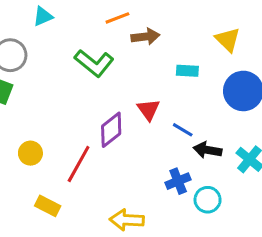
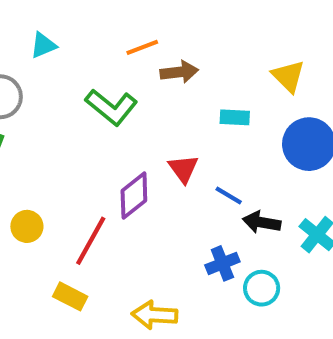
yellow rectangle: (48, 206) -> (70, 296), moved

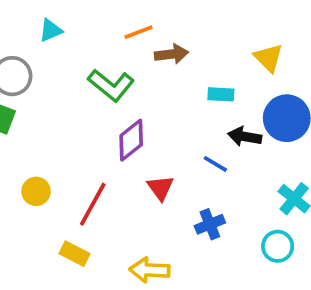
red triangle: (183, 169) -> (160, 188), moved
purple diamond: (134, 196) -> (131, 140), moved
black arrow: (262, 222) -> (245, 136), moved
cyan circle: (262, 288) -> (278, 246), moved

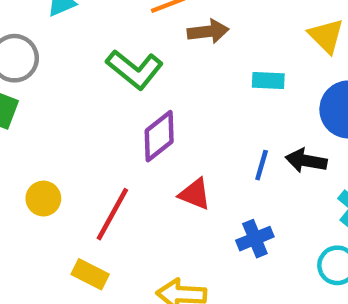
black arrow: (245, 136) -> (306, 161), moved
blue line: (215, 164) -> (262, 165), turned 75
red triangle: (160, 188) -> (195, 194), turned -32

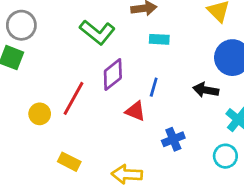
cyan rectangle: (268, 80) -> (159, 39), moved
blue line: (262, 165) -> (154, 87), moved
red line: (112, 214) -> (73, 98), moved

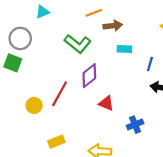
blue line: (154, 87) -> (150, 64), moved
yellow rectangle: (69, 162) -> (56, 142), turned -49

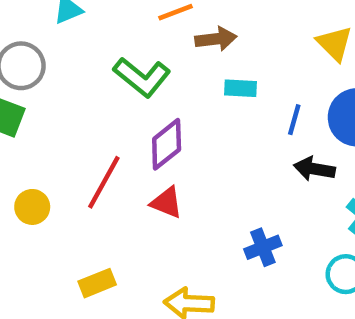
red triangle: (106, 103) -> (167, 202), moved
yellow circle: (34, 105) -> (32, 207), moved

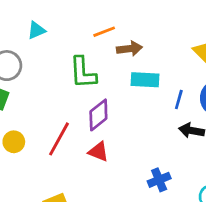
green L-shape: (142, 77) -> (83, 73), turned 48
cyan rectangle: (240, 88) -> (145, 80), size x1.4
yellow circle: (32, 207) -> (14, 142), moved

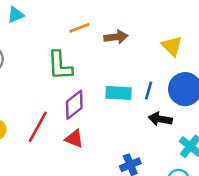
cyan triangle: (36, 30) -> (16, 15), moved
brown arrow: (129, 49) -> (116, 37), moved
cyan rectangle: (145, 80) -> (119, 93), moved

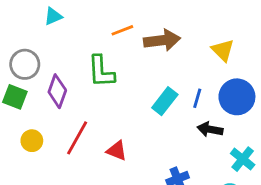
brown arrow: (116, 37) -> (162, 40), size x1.4
cyan rectangle: (119, 93) -> (165, 101), turned -55
purple diamond: (74, 105) -> (57, 91), moved, turned -32

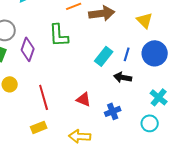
black arrow: (210, 129) -> (123, 77), moved
red line: (77, 138) -> (44, 97), moved, turned -45
red triangle: (117, 151) -> (84, 99), moved

